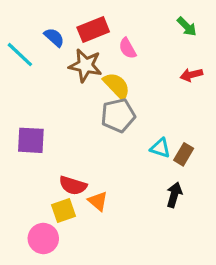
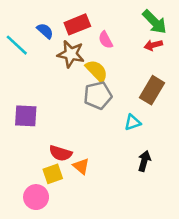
green arrow: (187, 26) -> (155, 22), size x1.5
red arrow: (191, 75) -> (153, 45), moved
cyan triangle: (160, 148) -> (133, 122), turned -36
brown rectangle: (184, 154) -> (152, 90), moved, size x1.5

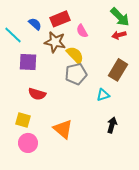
purple square: (26, 116) -> (28, 62), moved
red semicircle: (61, 153) -> (37, 94), moved
orange triangle: (81, 166) -> (63, 129), size x1.5
yellow square: (53, 174) -> (23, 120), moved, turned 35
pink circle: (36, 197) -> (28, 143), moved

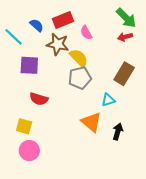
orange triangle: (63, 129) -> (91, 122), moved

